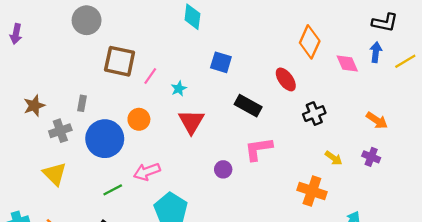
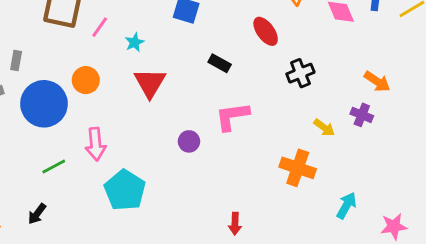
black rectangle: (248, 106) -> (220, 63), size x0.7
purple cross: (371, 157) -> (362, 115), moved
pink arrow: (147, 172) -> (96, 144), turned -75

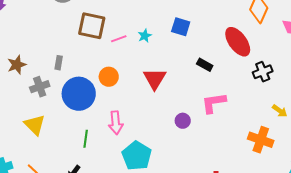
pink line: (100, 27) -> (119, 39), turned 35
red ellipse: (266, 31) -> (238, 42), size x1.4
cyan star: (135, 42) -> (145, 36), moved
green line: (54, 166) -> (86, 139), turned -54

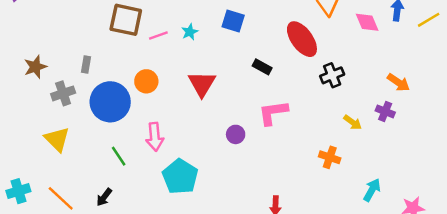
green line: (86, 139) -> (119, 156), turned -42
orange cross: (261, 140) -> (330, 157), size x0.7

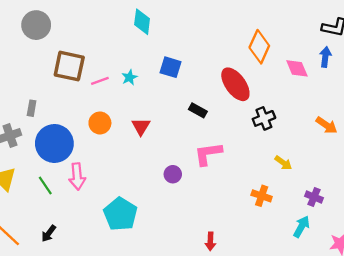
orange circle: (146, 81) -> (100, 123), moved
red triangle: (202, 84) -> (141, 126), size x0.7
purple cross: (385, 111) -> (314, 197), moved
pink arrow: (155, 137) -> (77, 176), moved
green line: (119, 156) -> (45, 186), moved

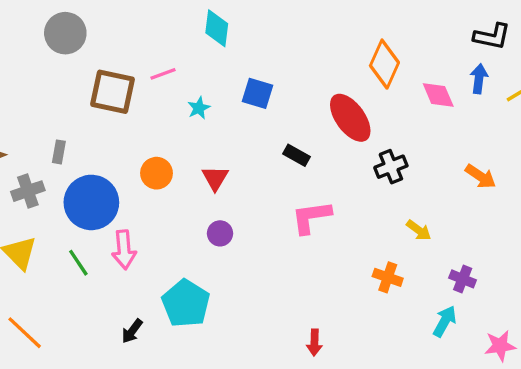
pink line: (100, 81) -> (163, 74), moved
purple circle: (173, 174) -> (220, 233), moved
black arrow: (49, 233) -> (132, 331), moved

